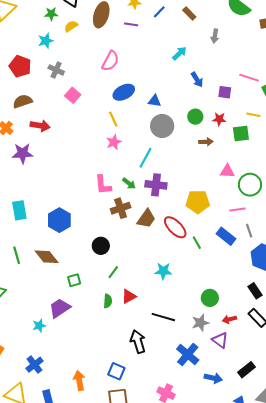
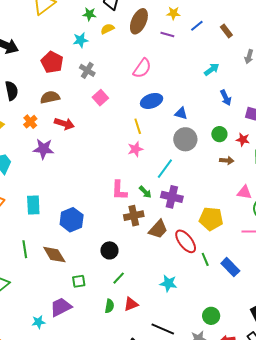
blue rectangle: (226, 236) -> (230, 267), moved

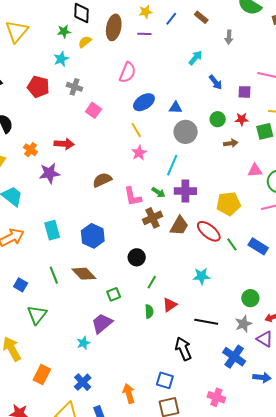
brown semicircle: (50, 97) -> (102, 180), moved

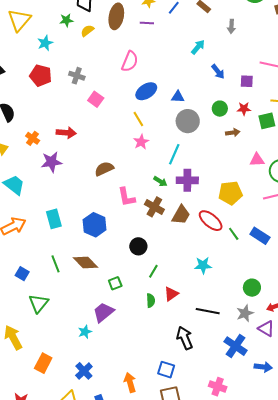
cyan star: (61, 59) -> (45, 43), moved
pink L-shape: (133, 196) -> (126, 197), moved
brown cross: (152, 218) -> (154, 207), turned -36

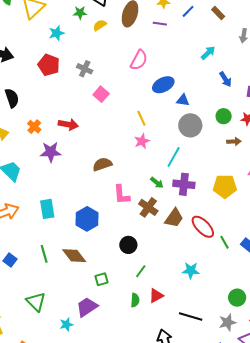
blue ellipse: (146, 91) -> (163, 85), moved
yellow pentagon: (230, 193) -> (225, 186), moved
green triangle: (39, 303) -> (36, 302), moved, turned -30

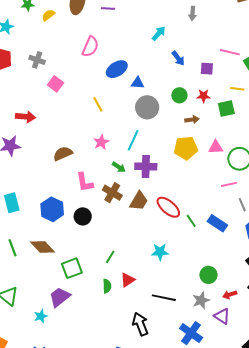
pink star: (142, 141) -> (101, 142), moved
yellow pentagon: (225, 186) -> (186, 148), moved
black circle: (128, 245) -> (83, 216), moved
green square: (102, 279) -> (72, 268), size x1.5

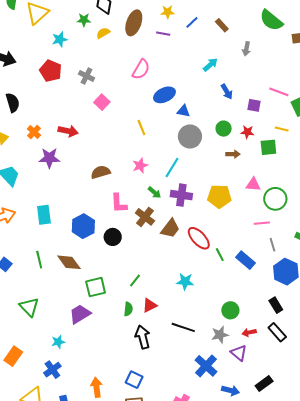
yellow pentagon: (186, 148) -> (219, 196), moved
cyan star: (41, 316) -> (58, 342), moved
black arrow: (140, 324) -> (143, 337), moved

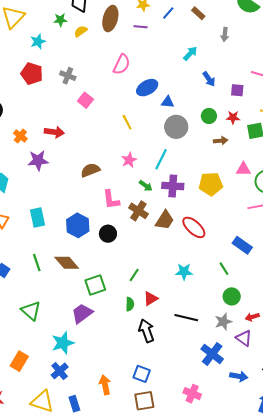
green line: (220, 255) -> (224, 269), moved
cyan star: (58, 342) -> (63, 343), size x1.6

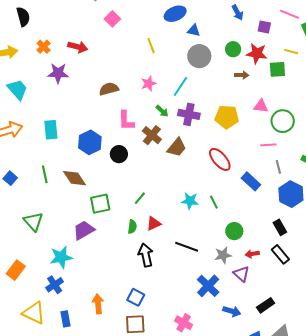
red star: (233, 117) -> (257, 53), size x1.5
red ellipse: (194, 227) -> (220, 159), moved
green line: (224, 269) -> (214, 202), moved

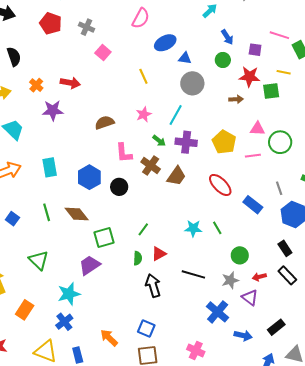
green circle: (233, 49) -> (223, 60), moved
yellow pentagon: (227, 117) -> (224, 142), turned 30
pink line: (268, 145) -> (253, 156), moved
orange arrow: (98, 304) -> (109, 338), turned -36

